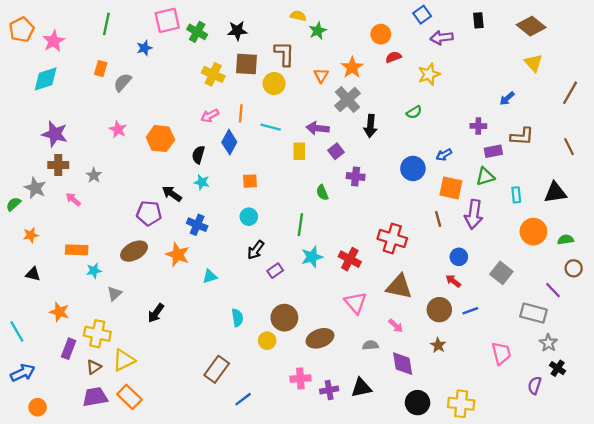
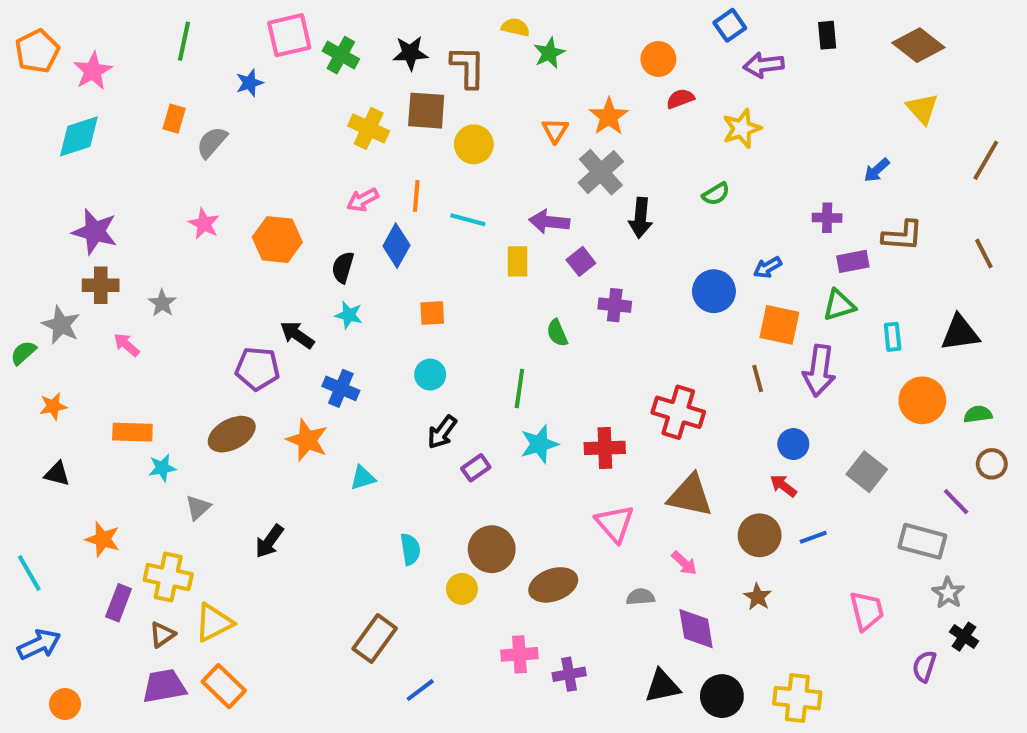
brown L-shape: (284, 54) -> (468, 67), moved
red cross: (350, 259) -> (605, 448), turned -30
black triangle: (361, 388) -> (662, 686), moved

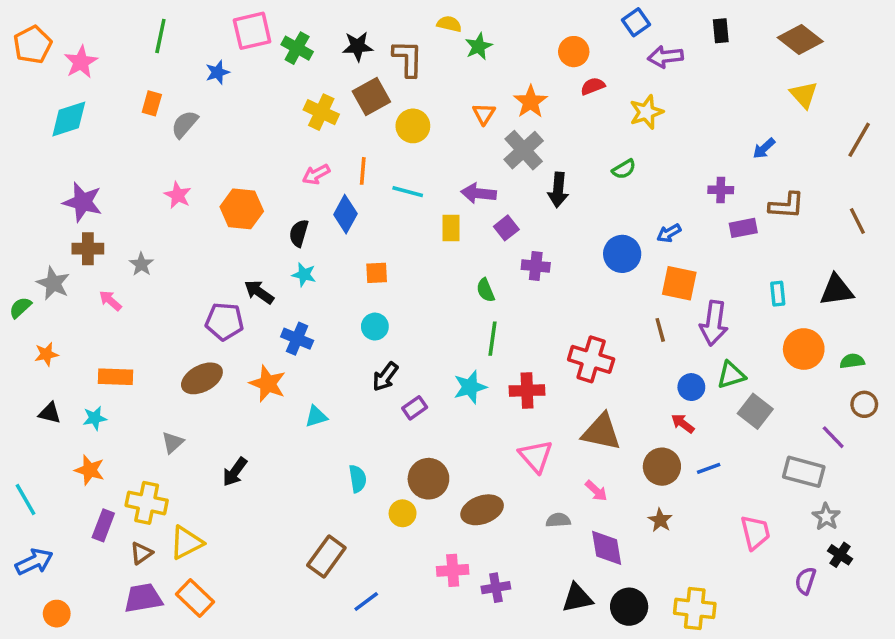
brown square: (426, 111) -> (371, 97), turned -33
green triangle: (839, 305) -> (731, 375), moved
green line: (519, 388) -> (492, 339), moved
cyan star: (162, 468) -> (95, 418), moved

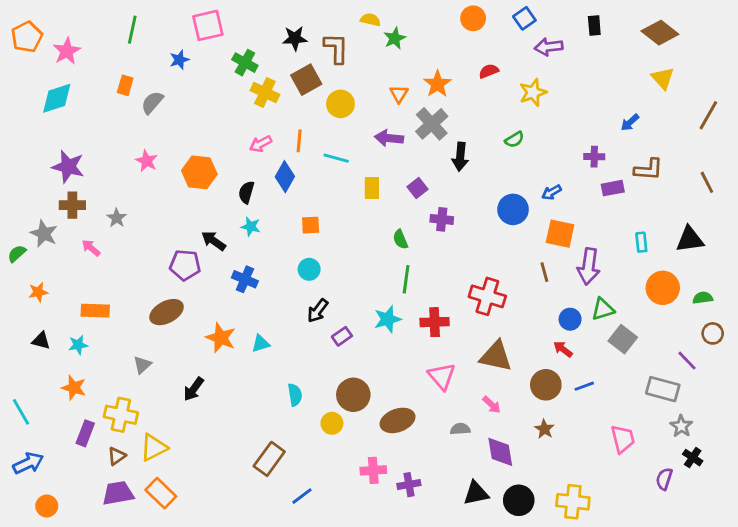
green cross: (297, 48) -> (245, 63), moved
orange circle: (574, 52) -> (473, 18), moved
purple arrow: (479, 193) -> (389, 138), moved
orange star: (268, 384) -> (221, 338), moved

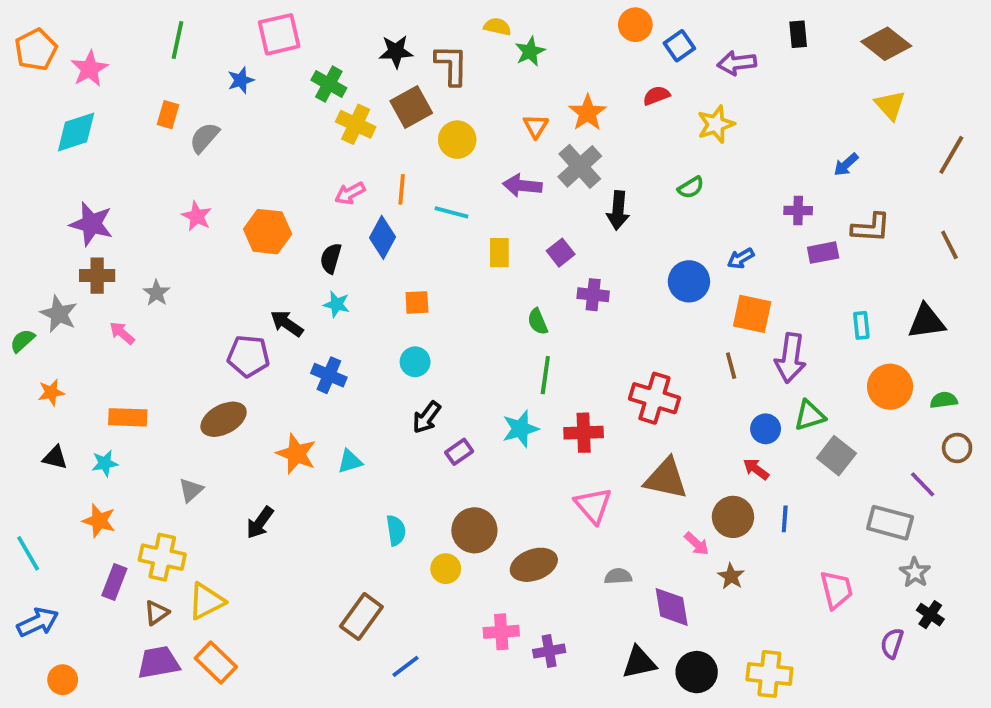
blue square: (524, 18) -> (679, 46), moved
blue line: (584, 386) -> (785, 519), turned -66
pink arrow: (492, 405) -> (697, 544), moved

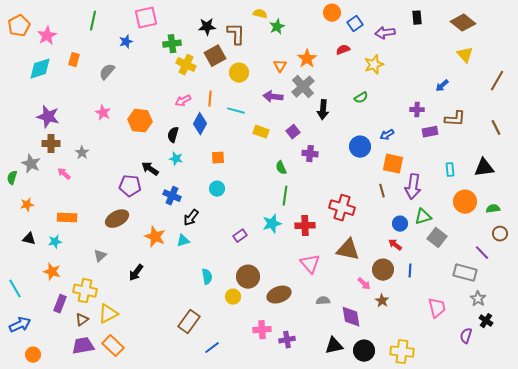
green cross: (329, 84) -> (172, 44), turned -36
orange rectangle: (168, 115) -> (74, 60), moved
yellow rectangle: (499, 253) -> (261, 132), turned -70
green semicircle: (22, 341) -> (12, 178), turned -32
black arrow: (427, 417) -> (191, 218), moved

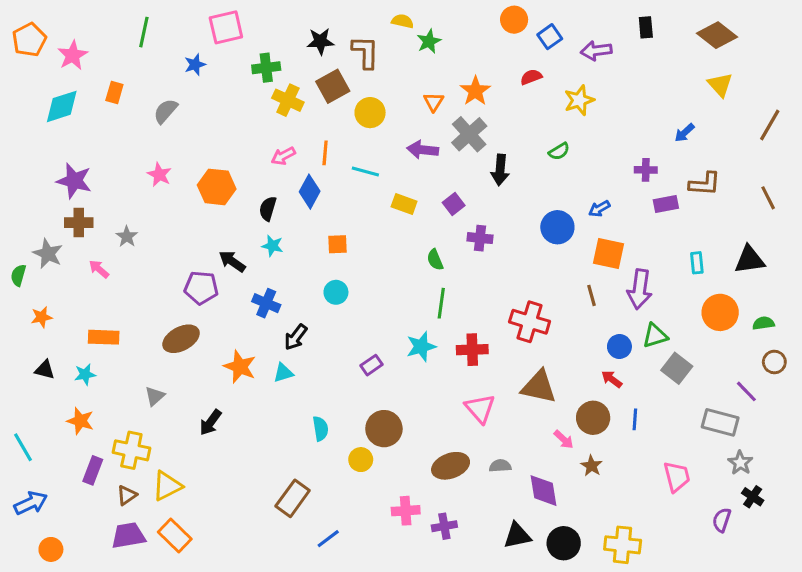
brown ellipse: (279, 295) -> (451, 466), moved

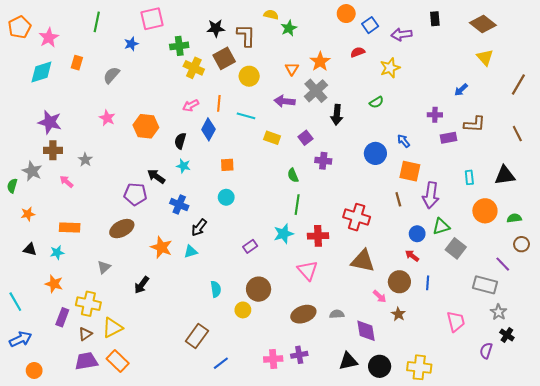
blue arrow: (599, 209) -> (404, 141), turned 80
pink triangle: (480, 408) -> (308, 270), moved
pink cross: (406, 511) -> (273, 359), moved

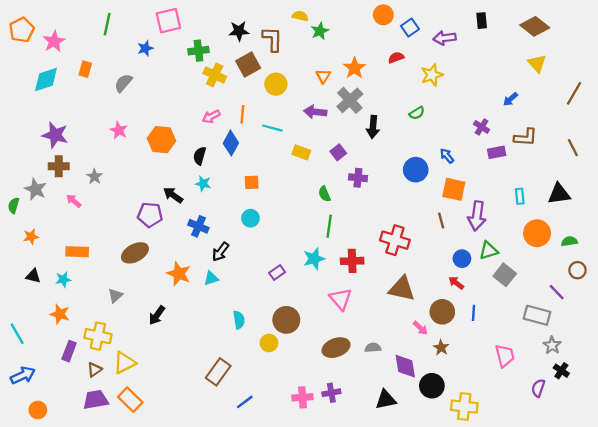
purple cross: (435, 115) -> (482, 127), turned 32
black circle: (380, 366) -> (432, 386), moved

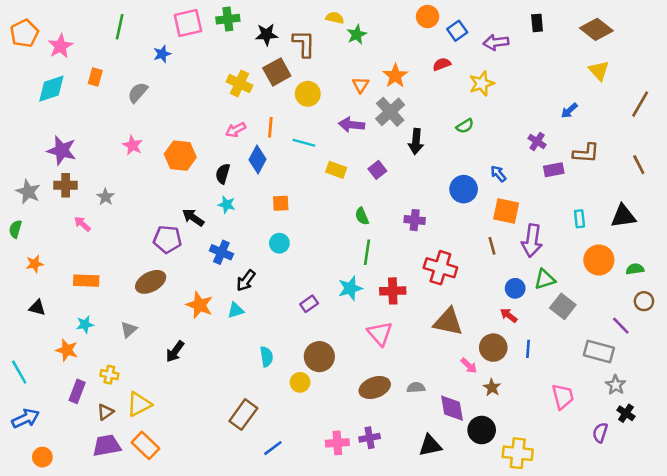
green cross: (198, 51) -> (228, 19), moved
purple cross: (358, 178) -> (415, 220), moved
gray star: (36, 189) -> (28, 192), moved
cyan star: (63, 279) -> (85, 324), moved
yellow cross: (98, 336) -> (109, 375), size x0.6

